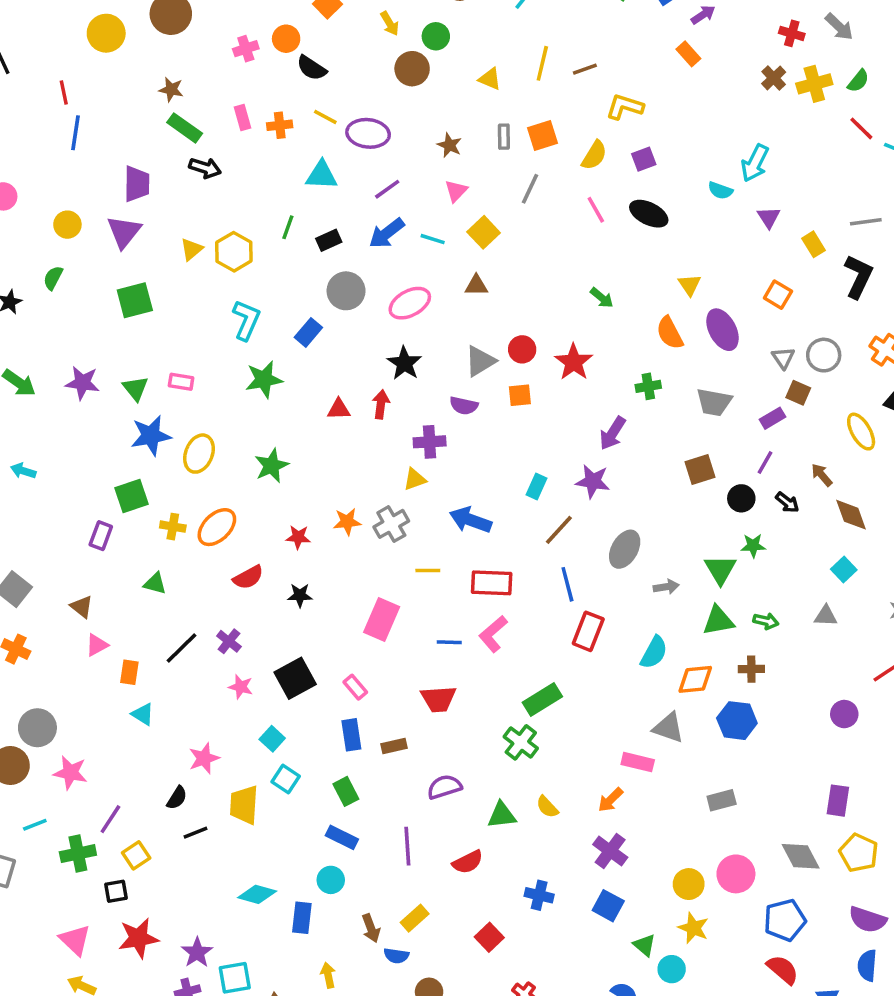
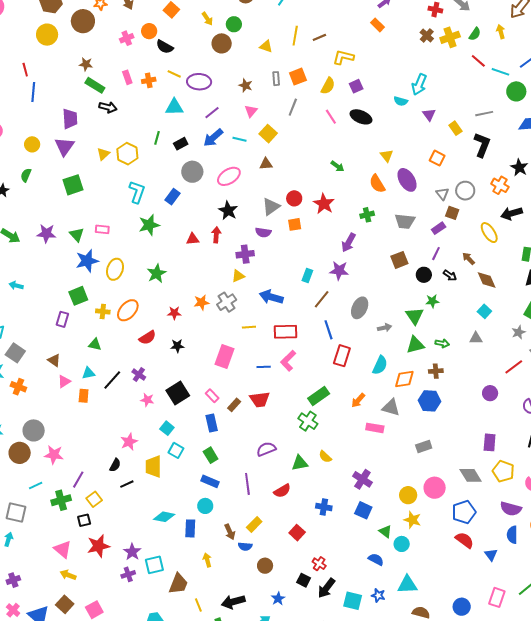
cyan triangle: (143, 714) -> (88, 373), moved, turned -40
brown rectangle: (394, 746) -> (234, 405), moved, turned -32
orange arrow: (610, 800) -> (358, 400), moved

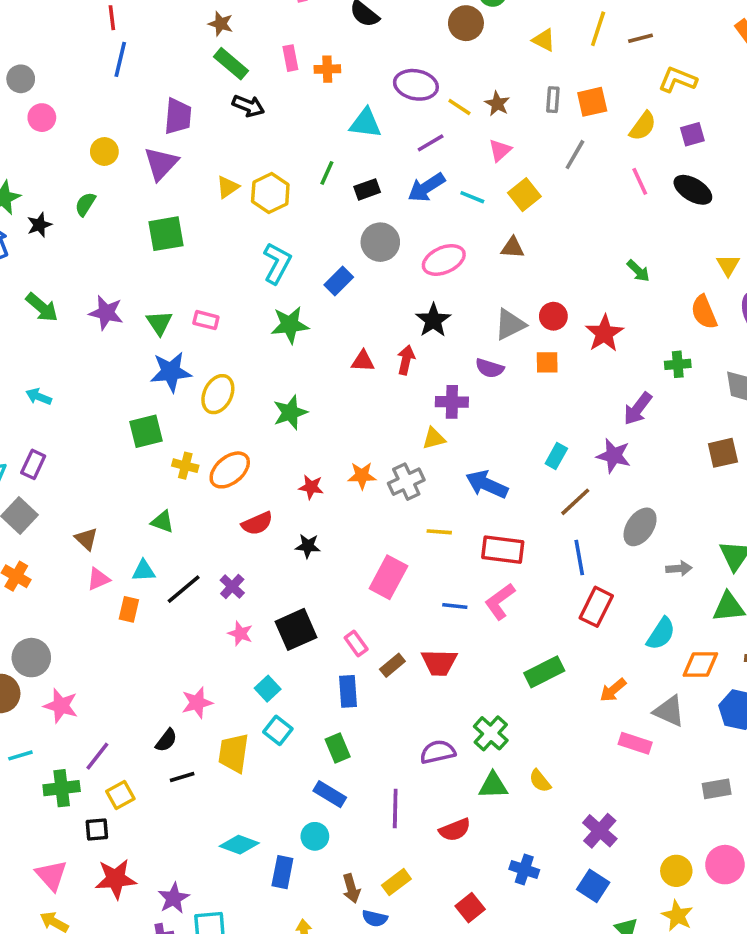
yellow line: (174, 74) -> (459, 107), moved
purple rectangle: (62, 319) -> (33, 464), moved
green cross: (308, 421) -> (491, 733), moved

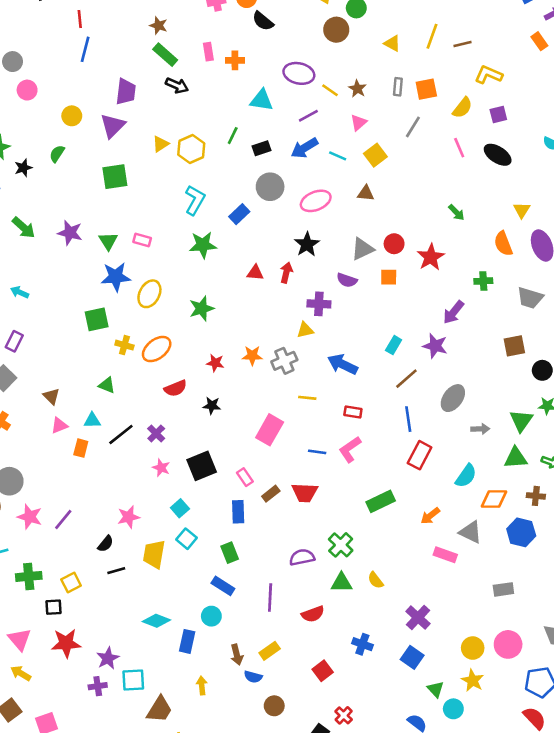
red rectangle: (503, 550) -> (353, 412), size x0.6
purple line: (97, 756) -> (63, 519), moved

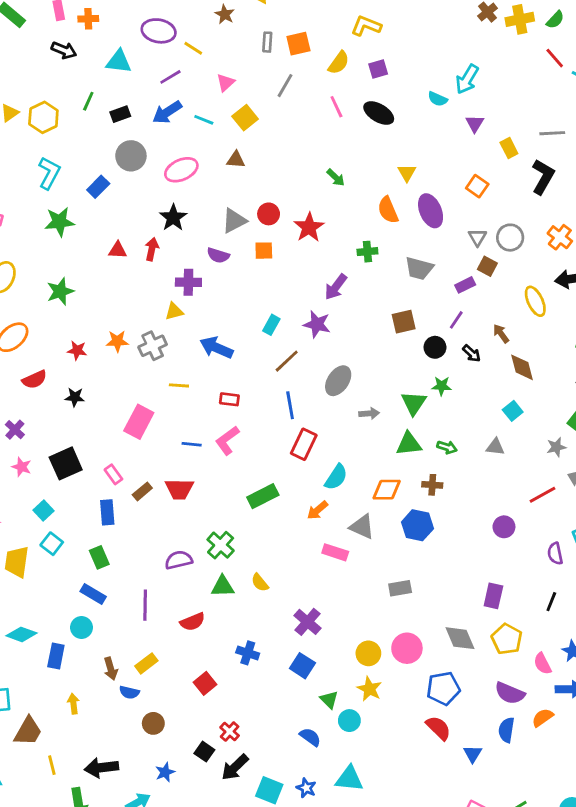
black arrow: (177, 85) -> (64, 50), moved
brown star: (357, 89) -> (225, 14), moved
cyan semicircle: (466, 476) -> (336, 477), moved

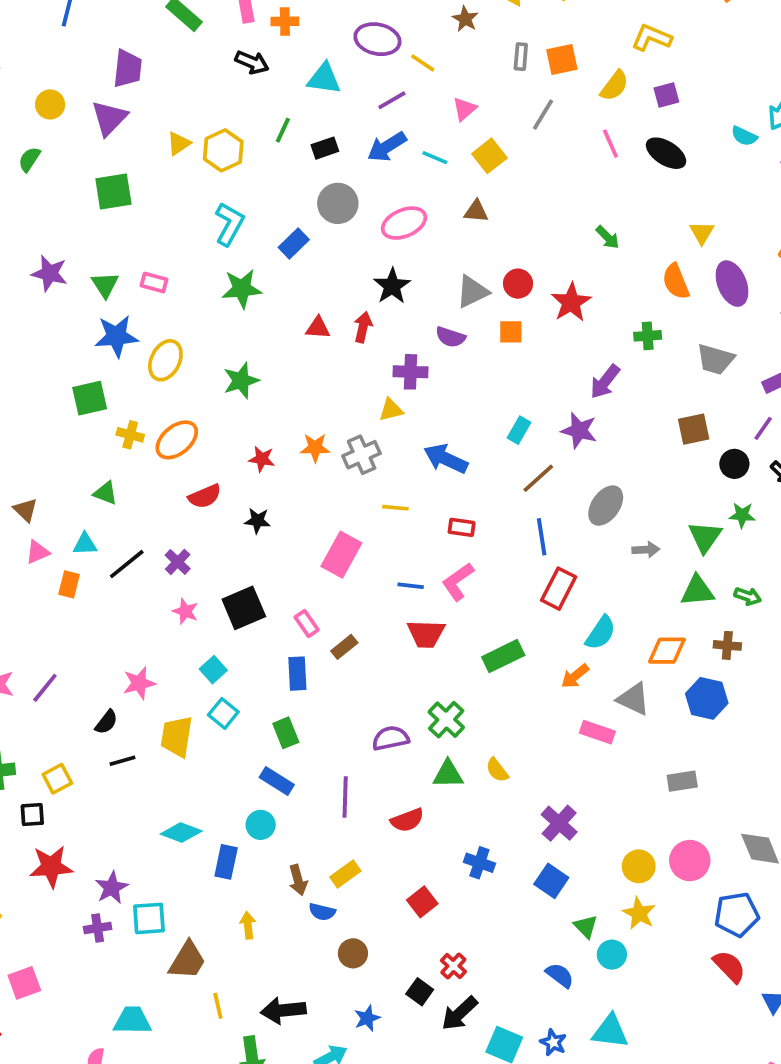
red trapezoid: (179, 489) -> (426, 634), moved

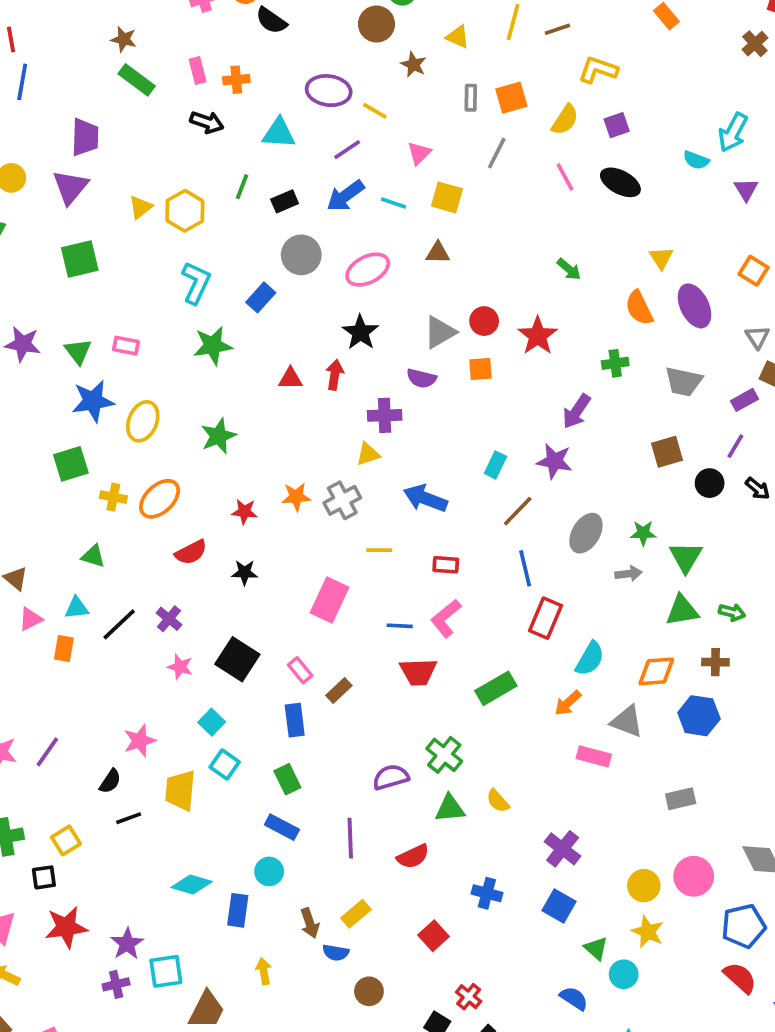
yellow square: (489, 156) -> (447, 197), turned -32
green star: (742, 515) -> (643, 533), moved
black square: (244, 608) -> (237, 659), turned -30

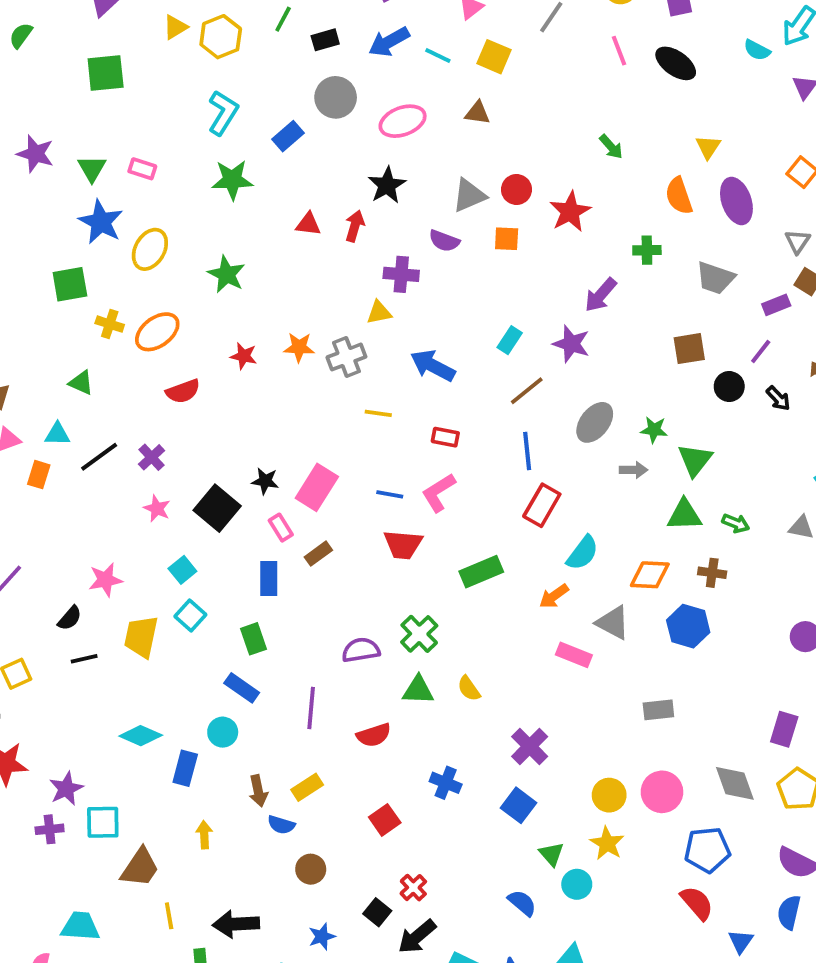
blue star: (93, 401) -> (101, 222), turned 30
green star: (218, 436) -> (226, 274), turned -30
black star: (245, 572) -> (265, 481), moved
pink rectangle: (330, 600) -> (317, 487), moved

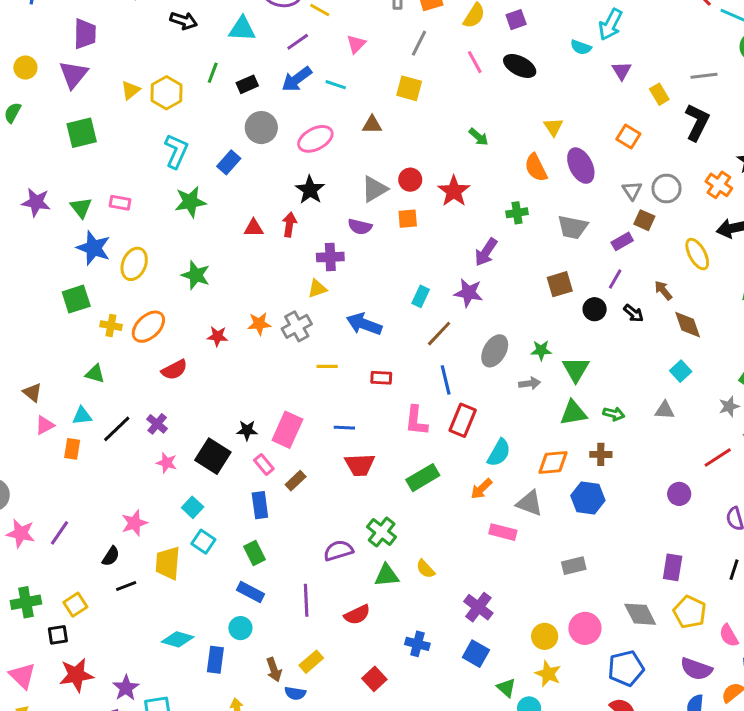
yellow square: (494, 57) -> (409, 88), moved
pink L-shape: (439, 493) -> (416, 421), moved, turned -44

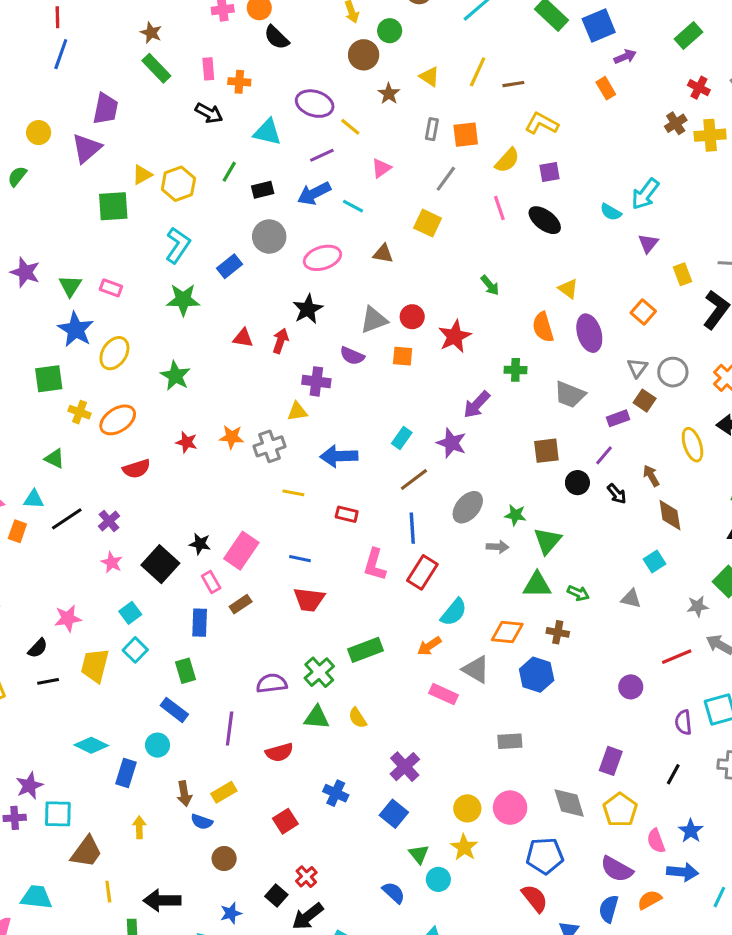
yellow triangle: (553, 127) -> (568, 289), turned -30
green square: (82, 133) -> (113, 206), moved
blue arrow: (364, 324) -> (339, 456), turned -32
green rectangle: (423, 478) -> (366, 650), moved

